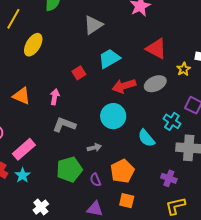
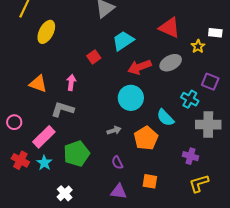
gray L-shape: (64, 125) -> (63, 109), moved
green pentagon: (69, 169) -> (77, 154), moved
orange pentagon: (122, 171) -> (146, 138), moved

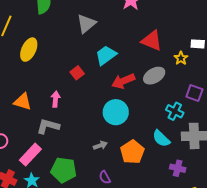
cyan semicircle: (165, 118) -> (161, 138), moved
green pentagon: (77, 154) -> (64, 170), turned 30

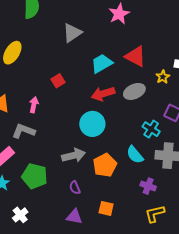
cyan trapezoid: (106, 55) -> (102, 63), moved
gray arrow: (100, 145) -> (74, 155), size x1.6

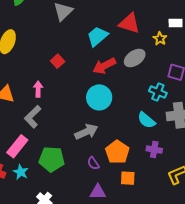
gray L-shape: (24, 131) -> (33, 117), turned -55
orange pentagon: (105, 165) -> (117, 152), moved
purple cross: (148, 186) -> (154, 150), moved

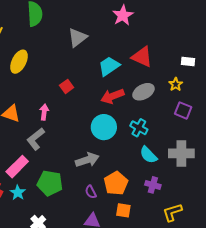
yellow star: (160, 39) -> (176, 84), moved
cyan cross: (158, 92) -> (139, 128), moved

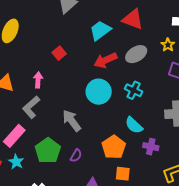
cyan semicircle: (148, 155) -> (134, 125), moved
gray arrow: (87, 160) -> (72, 121), moved, turned -105
green pentagon: (50, 183) -> (48, 151), turned 30
purple semicircle: (91, 192) -> (76, 155), moved, turned -120

